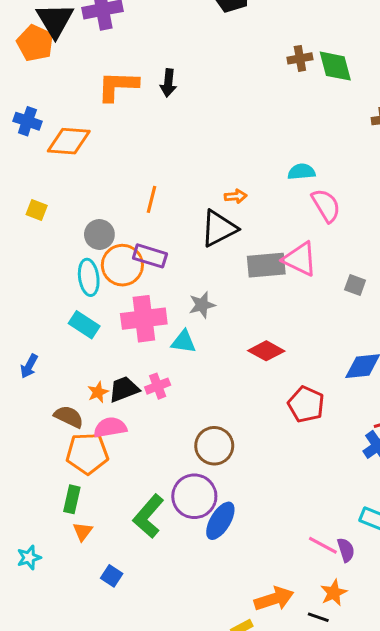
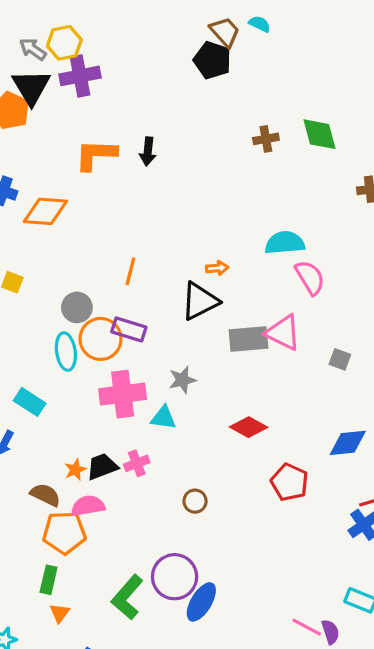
brown cross: (300, 58) -> (266, 139), moved
cyan semicircle: (301, 172) -> (285, 243), size x1.4
cyan rectangle: (84, 325) -> (30, 402), moved
brown circle: (214, 446) -> (195, 501), moved, size x0.6

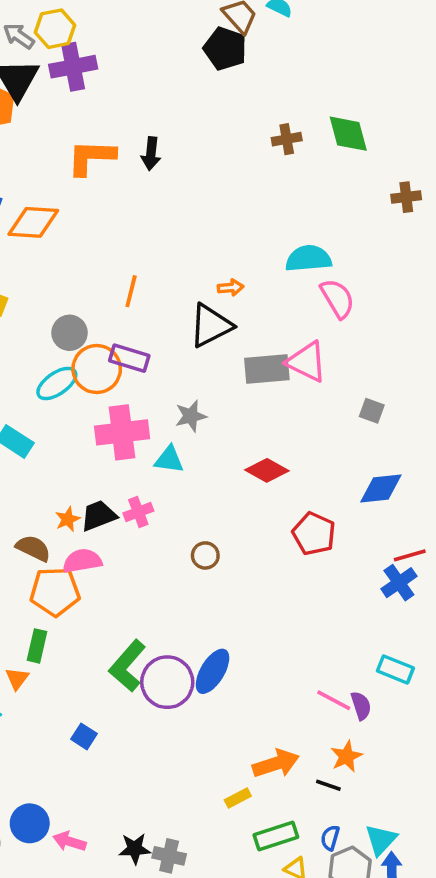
cyan ellipse: (66, 352) -> (57, 383), turned 63
gray square: (340, 359) -> (372, 411), moved
purple circle: (175, 577) -> (167, 682), moved
orange triangle: (60, 613) -> (17, 679), moved

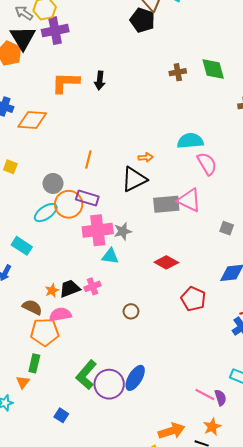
pink cross: (122, 432) -> (98, 230), moved

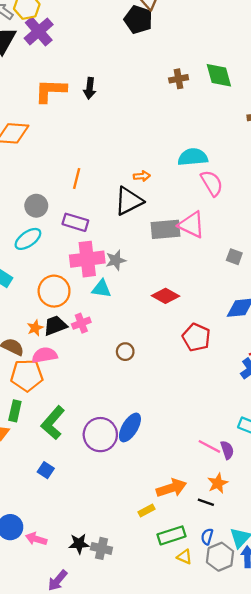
purple cross: (55, 31) -> (39, 31), turned -30
orange circle: (69, 204) -> (54, 291), moved
green L-shape: (86, 375) -> (53, 423), moved

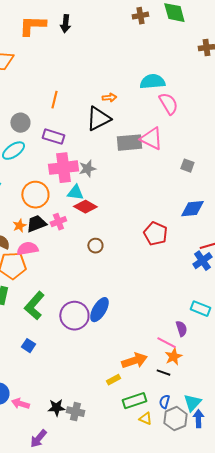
red diamond: (166, 296) -> (85, 207), moved
pink line: (209, 446) -> (166, 343), moved

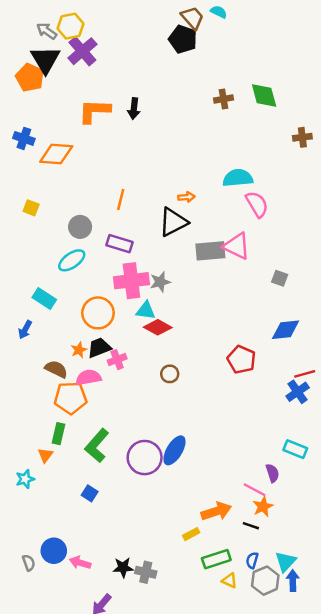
pink cross: (58, 222) -> (117, 360), moved

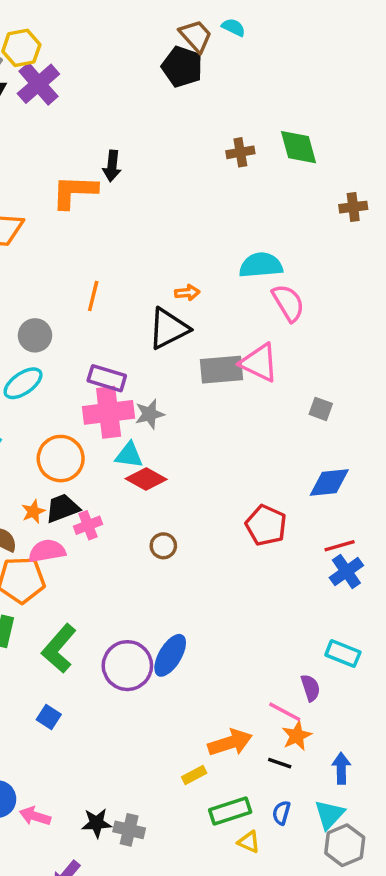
orange L-shape: (94, 111) -> (74, 192), moved
purple rectangle: (119, 244) -> (107, 378), moved
red line: (305, 374) -> (340, 546), moved
gray hexagon: (265, 581) -> (345, 845), moved
blue arrow: (293, 581) -> (341, 768), moved

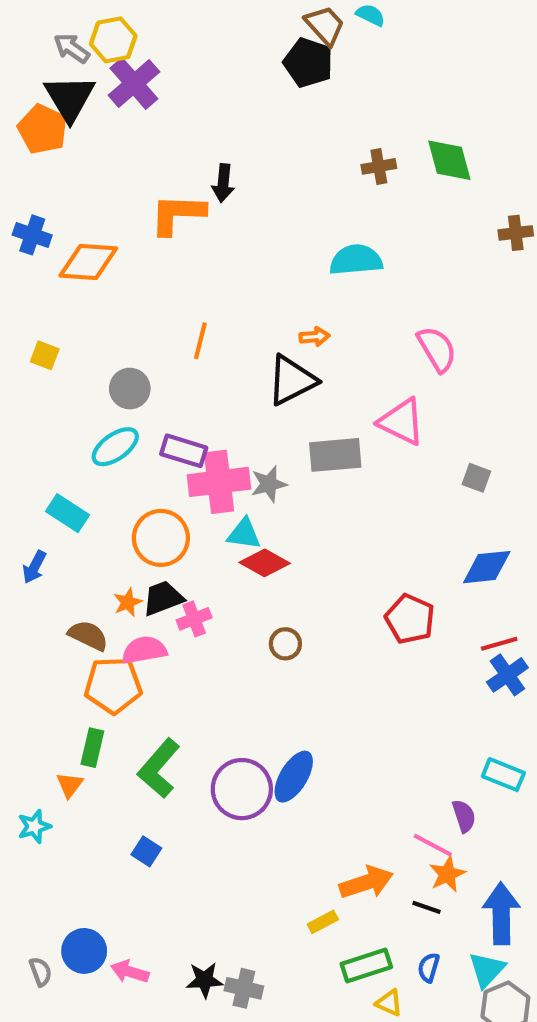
cyan semicircle: (261, 265) -> (356, 260), moved
gray rectangle: (221, 370) -> (335, 455), moved
purple rectangle: (107, 378) -> (184, 451), moved
blue arrow: (341, 768) -> (501, 914), size x1.6

